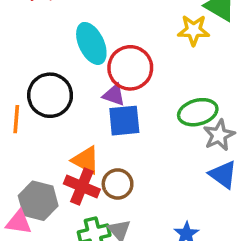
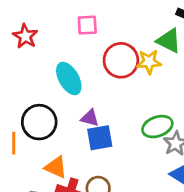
red circle: (130, 68) -> (121, 60), moved
orange triangle: (86, 160) -> (56, 167), moved

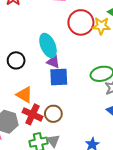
cyan ellipse: (69, 79) -> (48, 46), moved
black circle: (39, 122) -> (16, 60), size x0.7

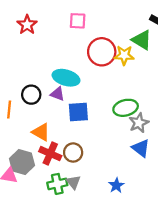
cyan ellipse: (48, 46) -> (66, 78), turned -50
purple triangle: (53, 62) -> (57, 94), moved

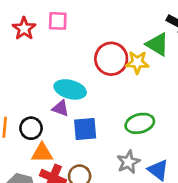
pink square: (78, 21) -> (58, 21), moved
black circle: (31, 95) -> (31, 128), moved
gray star: (139, 123) -> (128, 162), moved
orange triangle: (41, 132) -> (42, 153), turned -30

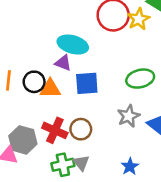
yellow star: (137, 62) -> (139, 19), turned -30
orange triangle: (42, 153) -> (50, 89), moved

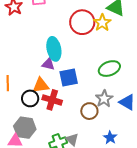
cyan ellipse: (73, 45) -> (54, 49), turned 70
black circle: (34, 82) -> (30, 98), moved
brown circle: (81, 129) -> (89, 111), moved
red cross: (55, 130) -> (52, 100), moved

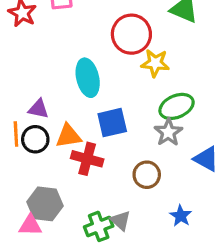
yellow star: (102, 23) -> (155, 63), moved, turned -30
purple triangle: (48, 64) -> (38, 109), moved
black circle: (30, 98) -> (35, 139), moved
gray star: (104, 99) -> (168, 132), moved

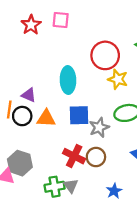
gray star: (168, 132) -> (99, 127), moved
red cross: (87, 159) -> (74, 156), moved

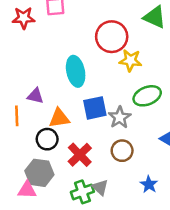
red star: (31, 25) -> (24, 18), turned -30
black circle: (22, 116) -> (47, 139), moved
red cross: (74, 156) -> (80, 155), moved, turned 30

